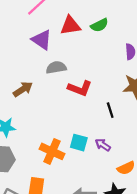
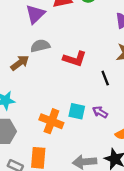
purple triangle: (42, 40) -> (35, 14), turned 45
gray semicircle: (56, 67) -> (40, 46), moved

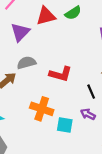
purple arrow: (100, 112) -> (88, 114), moved
orange cross: (51, 121) -> (42, 109), moved

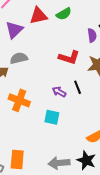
red L-shape: (61, 74) -> (69, 57), moved
orange cross: (42, 109) -> (19, 100), moved
purple arrow: (88, 114) -> (59, 92), moved

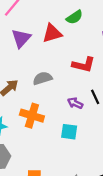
red triangle: (39, 16) -> (52, 33), moved
gray semicircle: (19, 58) -> (43, 78), moved

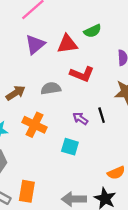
red L-shape: (84, 65) -> (82, 74), moved

